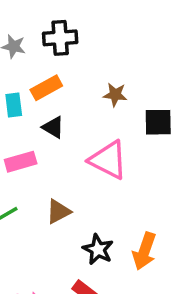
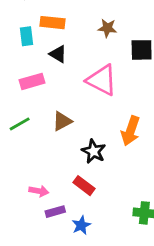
orange rectangle: (46, 88) -> (52, 23), turned 35
orange arrow: (144, 251) -> (131, 131), moved

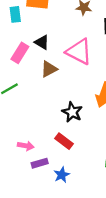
black triangle: (58, 54) -> (42, 42), moved
pink rectangle: (32, 81) -> (20, 53), turned -42
brown triangle: (62, 121) -> (49, 69), moved

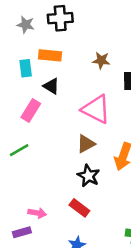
black triangle: (42, 42) -> (51, 86), moved
brown triangle: (49, 69) -> (86, 144), moved
purple rectangle: (40, 163) -> (22, 232), moved

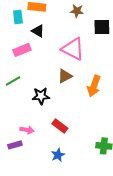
pink rectangle: (31, 110) -> (22, 50), turned 36
black star: (88, 176) -> (41, 96), moved, turned -30

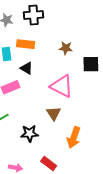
brown triangle: (65, 76) -> (54, 113), turned -35
orange arrow: (94, 86) -> (74, 137), moved

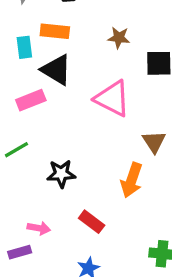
black triangle: (27, 68) -> (56, 70), size x1.5
brown triangle: (54, 113) -> (154, 142), moved

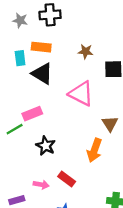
pink rectangle: (31, 100) -> (32, 114), moved
black star: (61, 174) -> (46, 146), turned 30
pink arrow: (39, 228) -> (41, 185), moved

